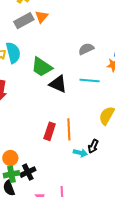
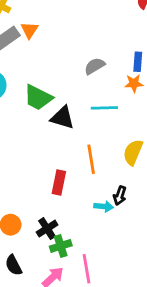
orange line: (69, 129) -> (91, 159), moved
black cross: (28, 172) -> (47, 229), moved
green cross: (11, 174) -> (61, 246), moved

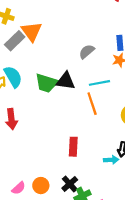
orange triangle: (29, 30) -> (32, 32), size x1.5
black triangle: (62, 118) -> (66, 81), moved
orange line: (91, 159) -> (92, 104), moved

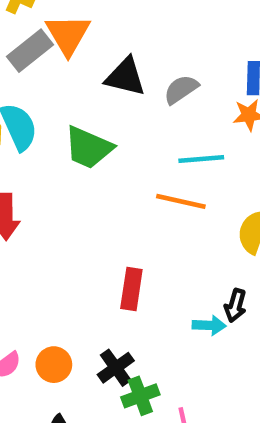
black triangle: (66, 81) -> (125, 77), moved
orange line: (92, 104) -> (181, 201), turned -65

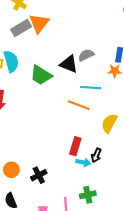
black triangle: (125, 77) -> (69, 64), moved
red rectangle: (131, 289) -> (75, 146), moved
green cross: (140, 396) -> (88, 195), moved

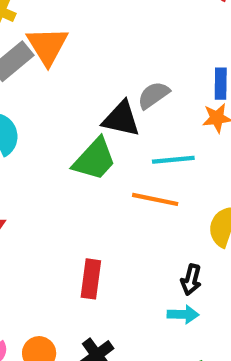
green trapezoid: (41, 75) -> (94, 159), moved, turned -70
red rectangle: (75, 146) -> (91, 279), moved
black arrow: (96, 155) -> (191, 280), moved

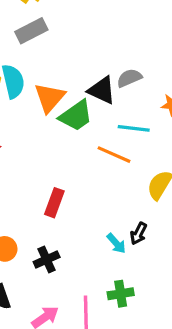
orange triangle: (47, 46) -> (49, 98), moved
black arrow: (191, 280) -> (139, 234), moved
cyan arrow: (183, 314) -> (116, 243), turned 35

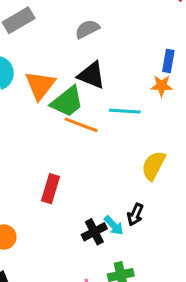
gray semicircle: (129, 78) -> (87, 29), moved
orange line: (114, 155) -> (81, 125), moved
black cross: (47, 259) -> (94, 232), moved

